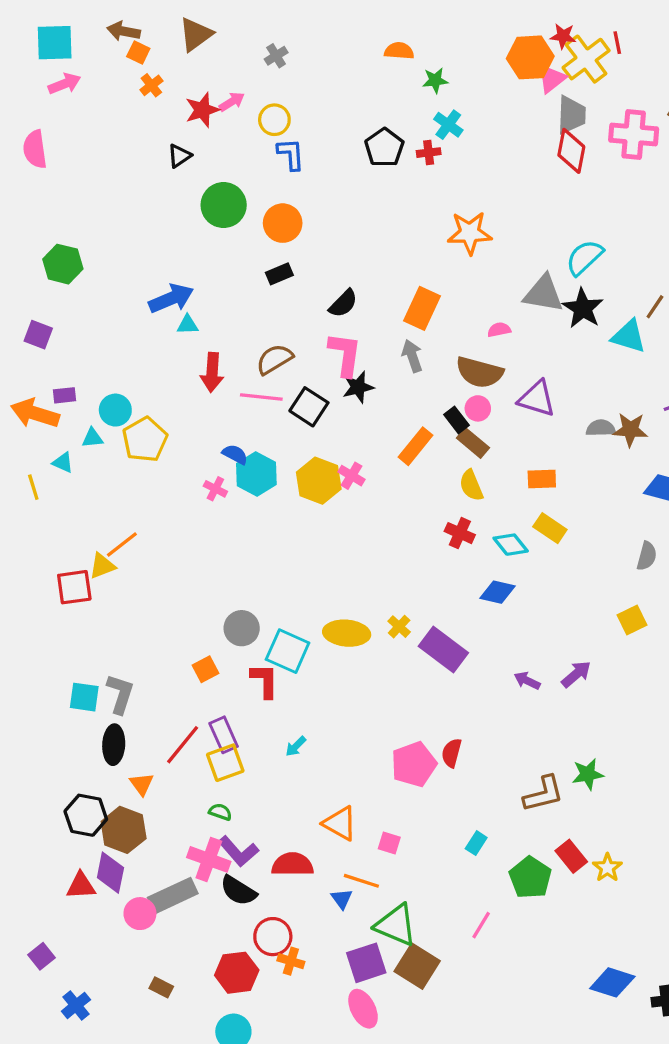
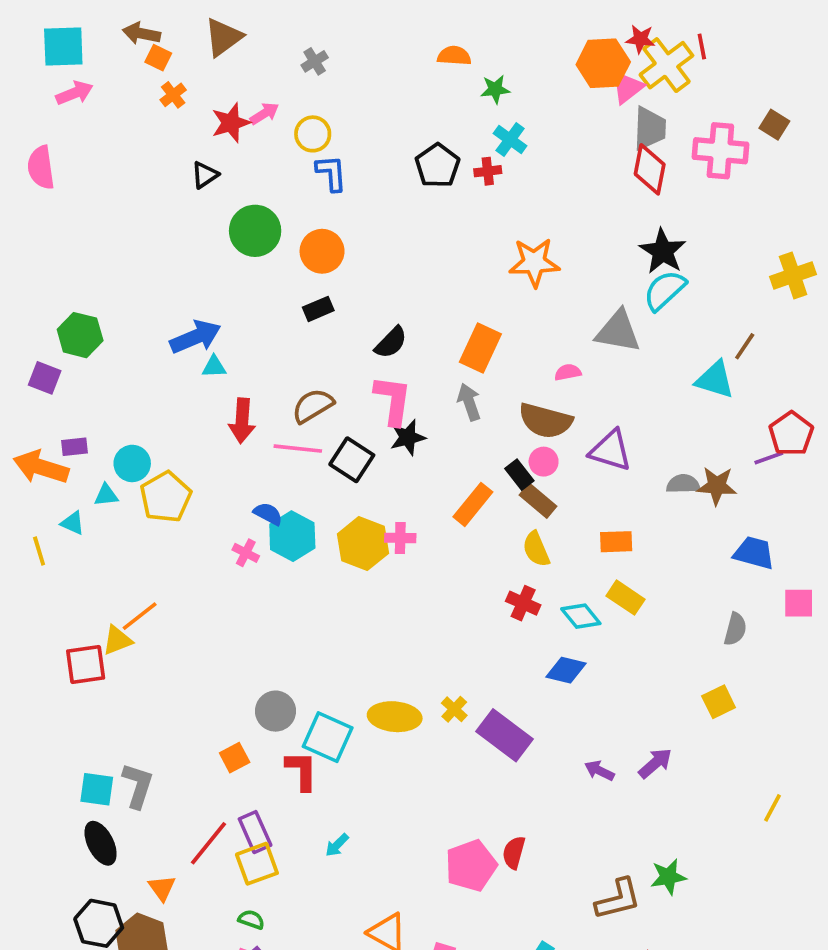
green hexagon: (63, 264) -> (80, 335), moved
black star: (583, 308) -> (663, 251), moved
pink cross: (352, 476) -> (400, 538), turned -30
black ellipse: (114, 745) -> (101, 843), moved, turned -30

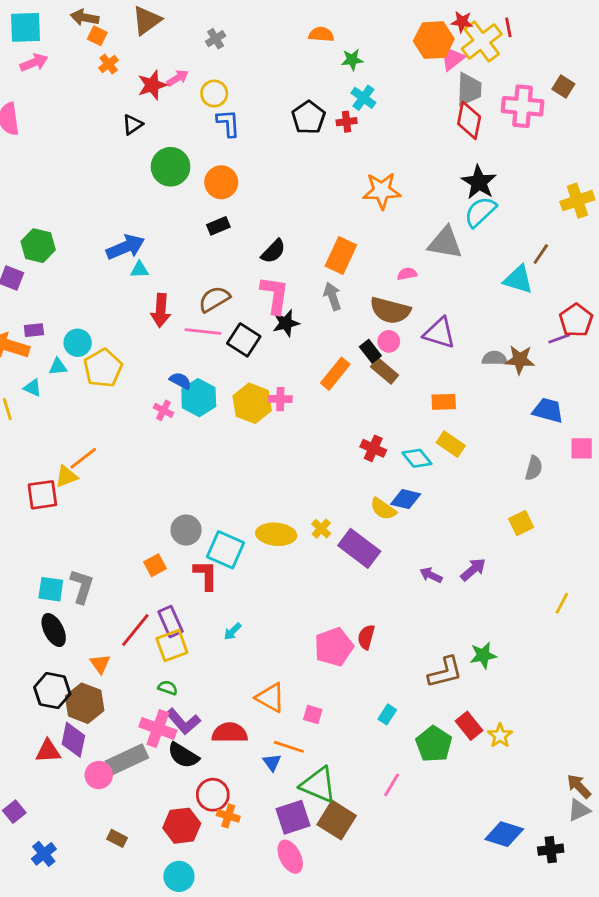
yellow semicircle: (536, 549) -> (383, 509), moved, turned -32

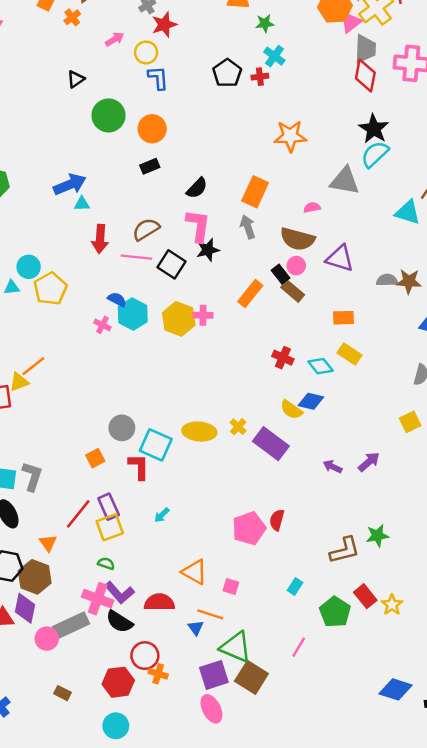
orange cross: (109, 64) -> (72, 17), moved
red star: (152, 85) -> (164, 25), moved

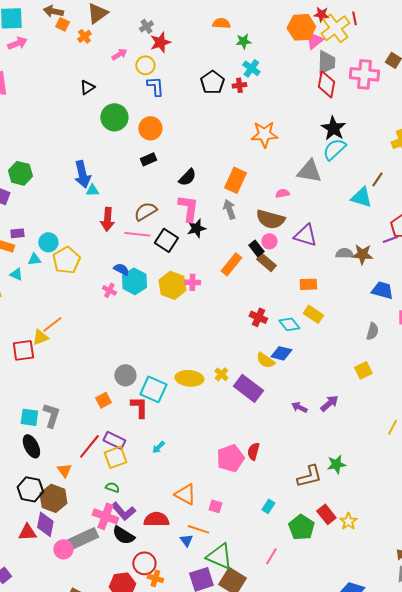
blue arrow: (70, 184) -> (82, 174), turned 100
purple rectangle: (109, 507) -> (114, 440), turned -40

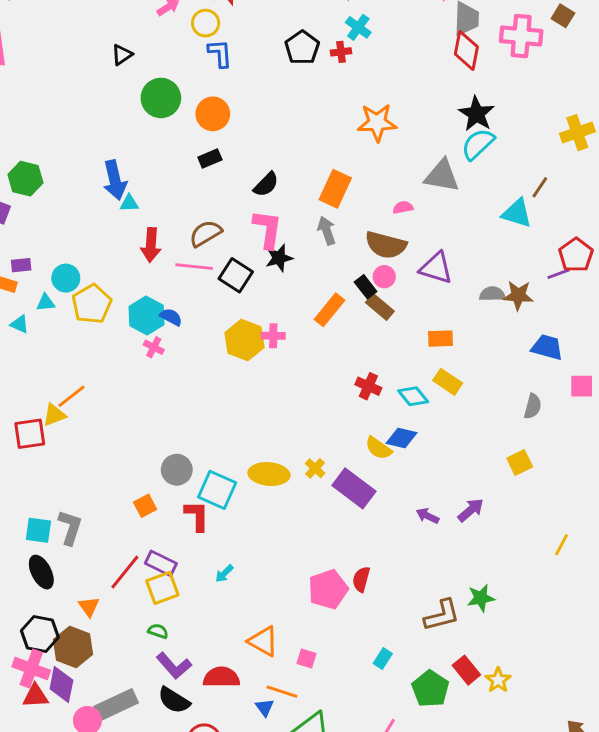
cyan hexagon: (134, 281) -> (146, 316), moved
pink cross: (105, 516) -> (31, 669), moved

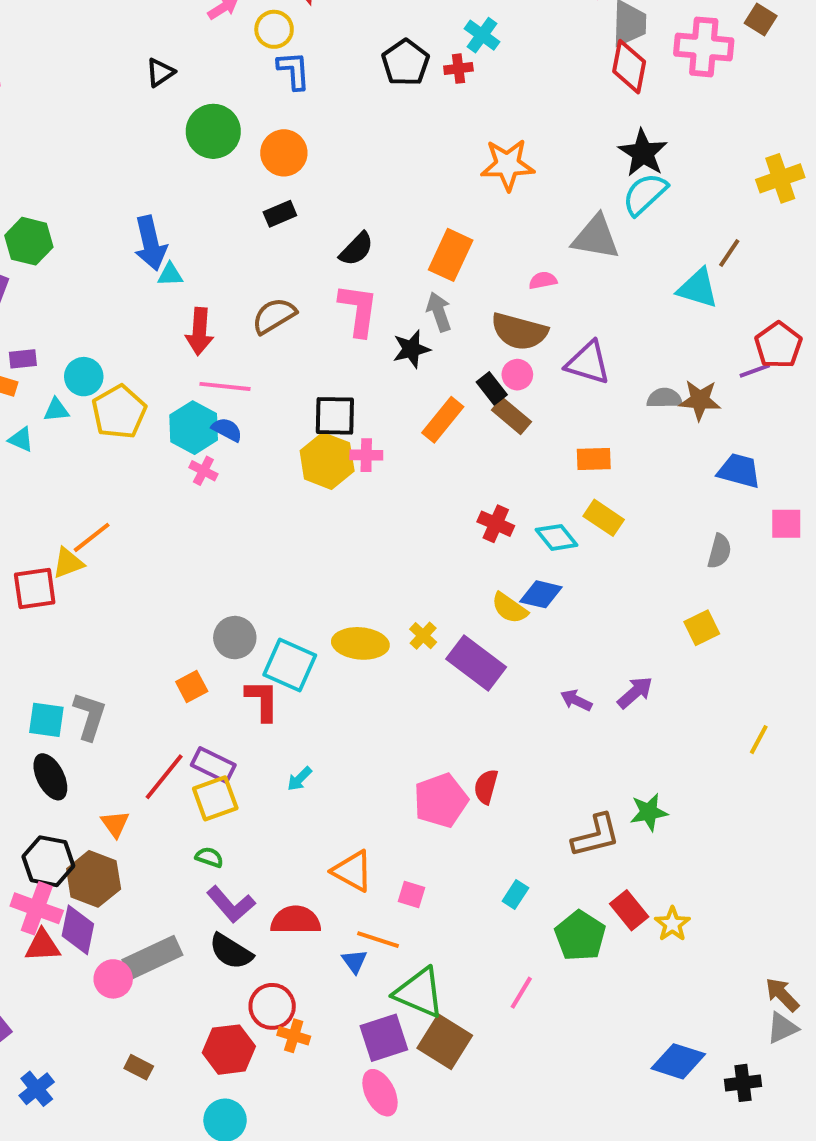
black star: (279, 258) -> (411, 349), moved
pink line: (194, 267) -> (225, 386), moved
black square: (236, 275) -> (335, 416), moved, turned -32

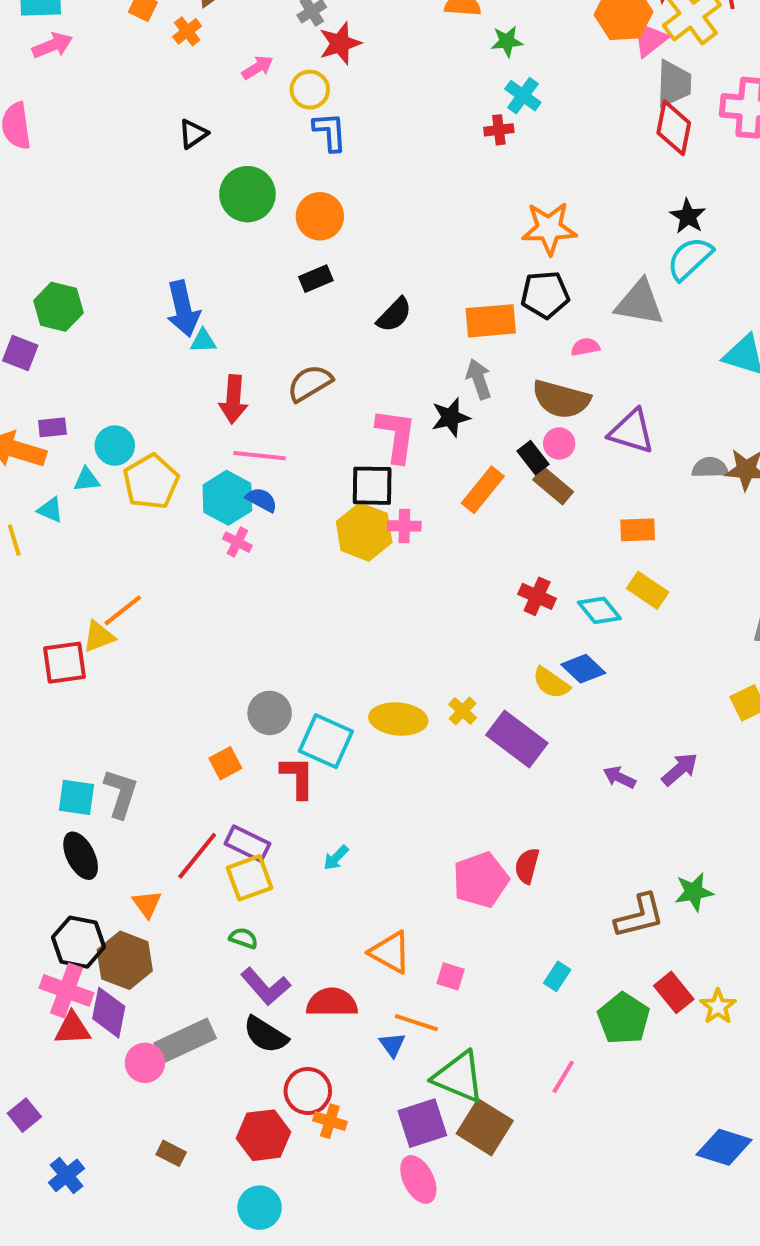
black pentagon: (406, 63) -> (545, 295), moved, turned 30
black star: (643, 153) -> (688, 216), size x0.7
orange rectangle: (451, 255) -> (491, 321), turned 60
pink L-shape: (358, 310) -> (396, 435), moved
blue diamond: (541, 594) -> (583, 669), turned 30

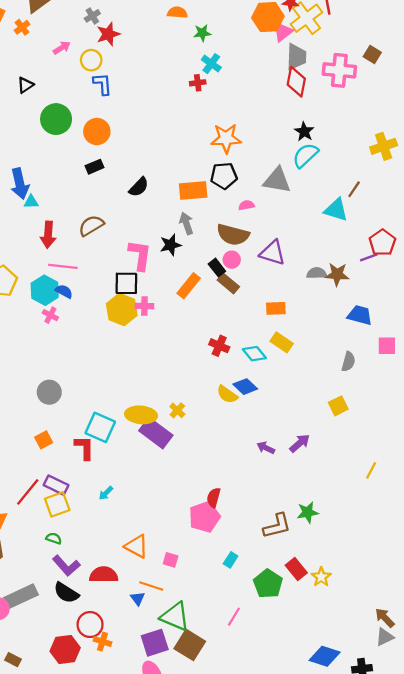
gray circle: (270, 713) -> (49, 392), moved
purple rectangle: (517, 739) -> (156, 433), moved
pink pentagon: (481, 880) -> (205, 517), moved

